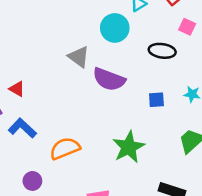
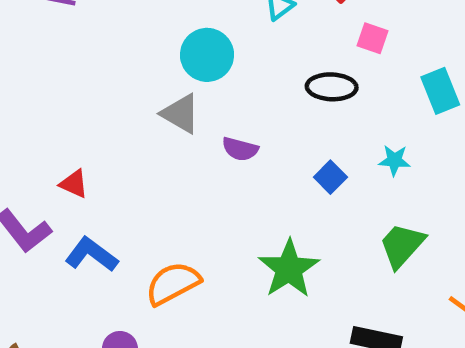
cyan circle: (115, 28) -> (207, 55), moved
purple semicircle: (109, 79) -> (240, 149), size x0.6
blue square: (156, 100) -> (330, 177), turned -35

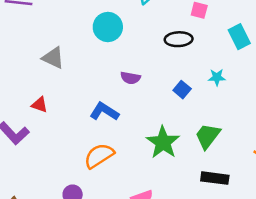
gray triangle: (181, 114) -> (53, 58), moved
green trapezoid: (402, 245) -> (208, 136), moved
blue L-shape: (91, 254) -> (104, 112), moved

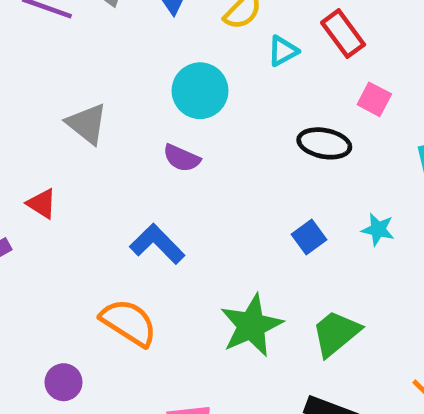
purple semicircle: (130, 78) -> (182, 158), moved
orange semicircle: (99, 156) -> (129, 323), turned 52

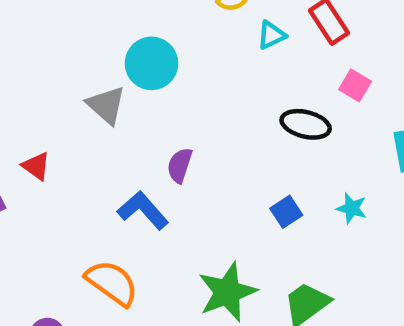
cyan circle: (200, 91) -> (152, 63), moved
gray triangle: (87, 124) -> (106, 105), moved
purple semicircle: (182, 158) -> (180, 165), moved, turned 81

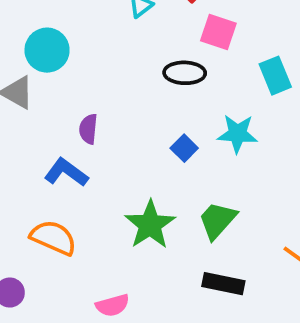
pink square: (355, 85) -> (218, 32), size x1.4
cyan star: (352, 208) -> (237, 134), size x1.5

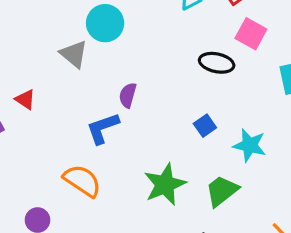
cyan star: (237, 134) -> (250, 145), moved
blue L-shape: (66, 172) -> (103, 128), turned -66

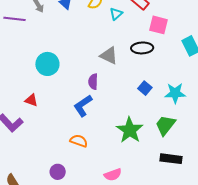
cyan circle: (105, 23) -> (47, 64), moved
gray triangle: (74, 54) -> (109, 56), moved
orange semicircle: (82, 181) -> (79, 141), size x0.7

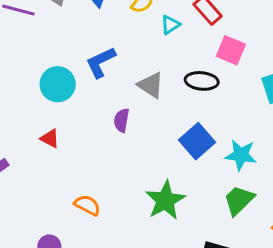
blue square: (145, 88) -> (197, 141), size x1.6
red triangle: (31, 100) -> (50, 138), moved
blue L-shape: (83, 106) -> (101, 62), moved
green trapezoid: (165, 125) -> (239, 200), moved

